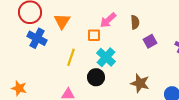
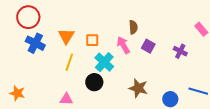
pink arrow: (108, 20) -> (123, 45), moved, turned 102
orange triangle: (62, 21) -> (66, 36), moved
purple square: (150, 41) -> (148, 46), turned -32

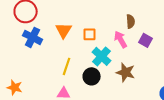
yellow line: (69, 62) -> (67, 66), moved
brown star: (138, 88) -> (126, 72), moved

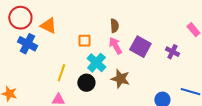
brown semicircle: (131, 21) -> (114, 26), moved
orange triangle: (64, 30) -> (48, 26), moved, turned -36
purple square: (146, 40) -> (140, 47), size x1.5

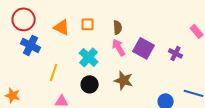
orange triangle: (48, 26) -> (62, 27), moved
orange square: (84, 41) -> (88, 24), moved
cyan cross: (96, 63) -> (89, 57), moved
yellow line: (61, 73) -> (54, 72), moved

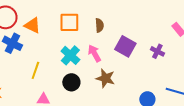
orange square: (88, 24) -> (69, 22), size x1.5
orange triangle: (62, 27) -> (32, 25), moved
pink arrow: (119, 47) -> (94, 53), moved

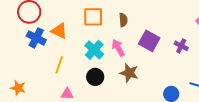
orange triangle: (32, 25) -> (59, 31), moved

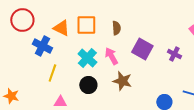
orange triangle: (59, 31) -> (61, 28), moved
blue cross: (36, 38) -> (42, 46), moved

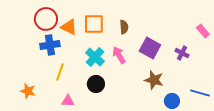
red circle: (22, 20) -> (46, 19), moved
blue cross: (42, 46) -> (50, 45), turned -36
brown star: (122, 81) -> (154, 80), moved
orange star: (11, 96) -> (28, 91), moved

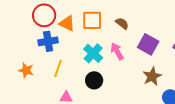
brown semicircle: (124, 27) -> (122, 23), turned -48
brown star: (154, 80) -> (152, 76), turned 30
orange star: (28, 91) -> (26, 70), moved

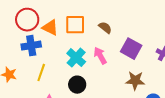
brown star: (152, 76) -> (135, 81), turned 30

